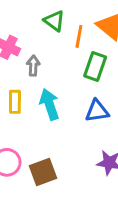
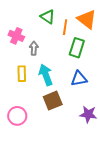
brown square: (43, 172) -> (53, 101), moved

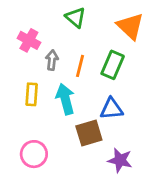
orange line: (65, 27) -> (80, 66), moved
brown square: (53, 101) -> (89, 133), moved
pink circle: (17, 116) -> (34, 154), moved

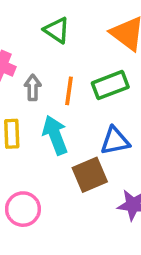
green rectangle: (113, 65) -> (110, 85), turned 52

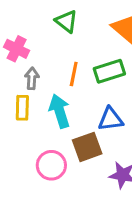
gray arrow: (33, 87) -> (32, 78), moved
pink circle: (23, 209) -> (51, 165), moved

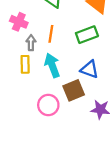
orange line: (74, 74) -> (51, 34), moved
blue triangle: (111, 119) -> (90, 69), turned 30

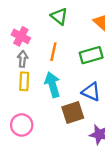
gray arrow: (31, 43) -> (23, 59), moved
pink circle: (48, 105) -> (22, 125), moved

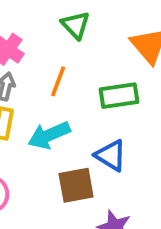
cyan arrow: (52, 85) -> (49, 135), turned -105

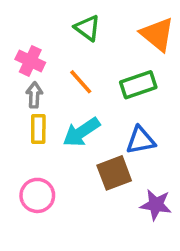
orange line: (58, 81) -> (81, 82), turned -52
blue triangle: (111, 155) -> (141, 140), turned -32

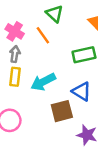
orange line: (81, 82) -> (43, 35), moved
blue triangle: (141, 140) -> (82, 92), turned 36

